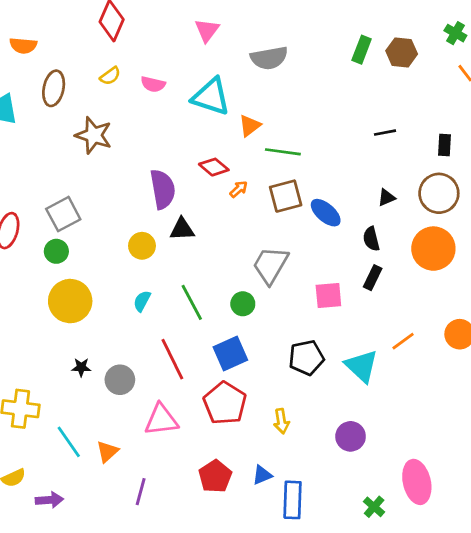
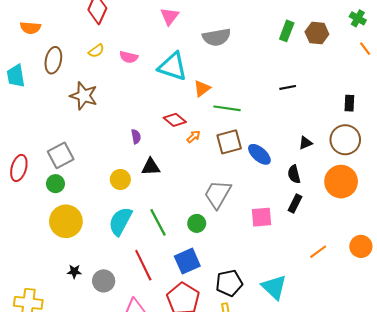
black line: (385, 133) -> (288, 87), moved
purple semicircle: (163, 189) -> (136, 137), size x0.5
cyan semicircle: (142, 301) -> (120, 221), size x1.8
black pentagon: (306, 358) -> (229, 283), moved
cyan triangle: (362, 366) -> (274, 287), moved

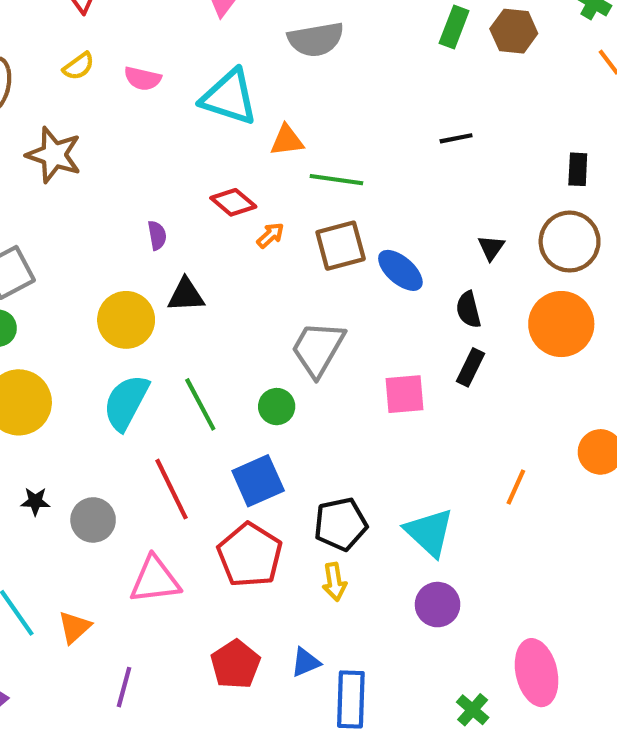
orange triangle: (202, 88) -> (287, 140), turned 30
black triangle: (305, 143) -> (491, 248), turned -32
yellow circle: (120, 179) -> (126, 320), size x1.4
orange line: (318, 252) -> (516, 487), moved, turned -30

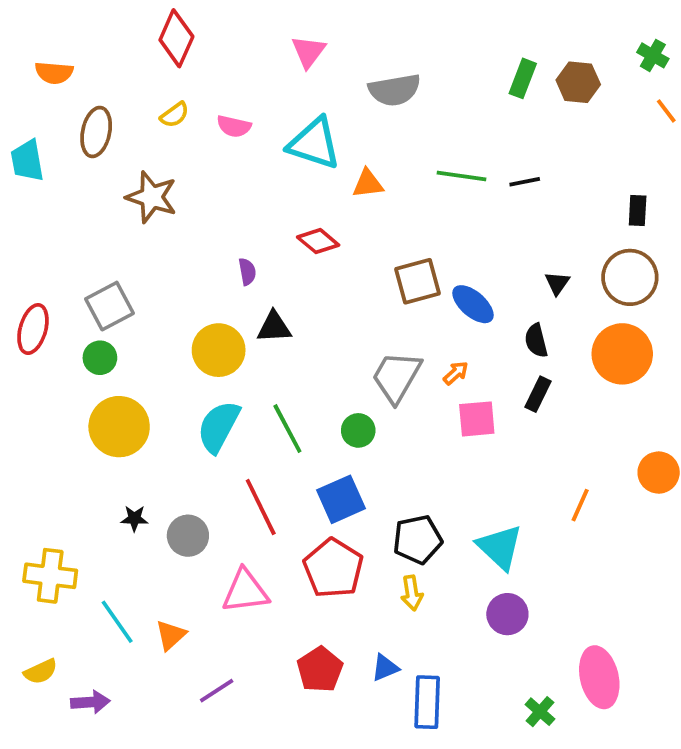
green line: (336, 180) -> (462, 176), moved
orange arrow: (270, 235) -> (456, 373), moved
purple line: (124, 687) -> (217, 691), turned 42

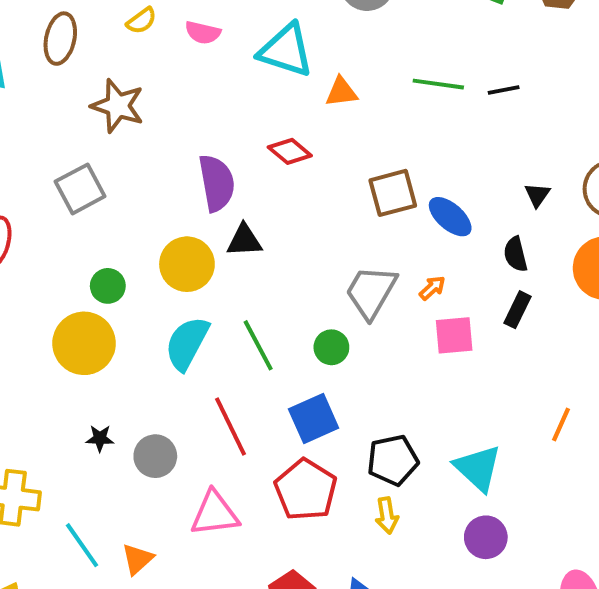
purple semicircle: (247, 272) -> (217, 183), size x2.0
gray square: (110, 306) -> (80, 189), moved
green circle: (100, 358) -> (108, 286), moved

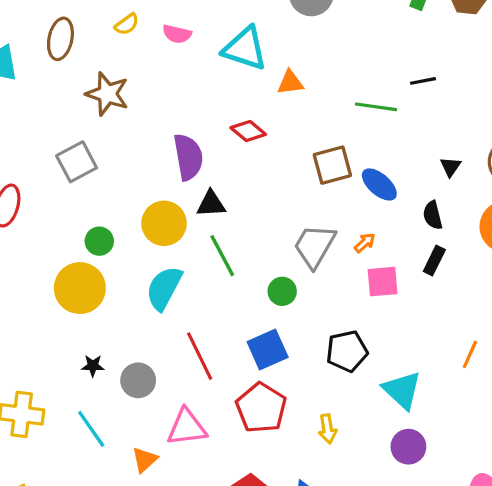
green line: (438, 84) -> (376, 107), moved
green line: (258, 345) -> (222, 256), moved
black pentagon: (393, 460) -> (347, 351), moved
cyan line: (82, 545) -> (91, 429), moved
orange triangle: (137, 559) -> (145, 460), moved

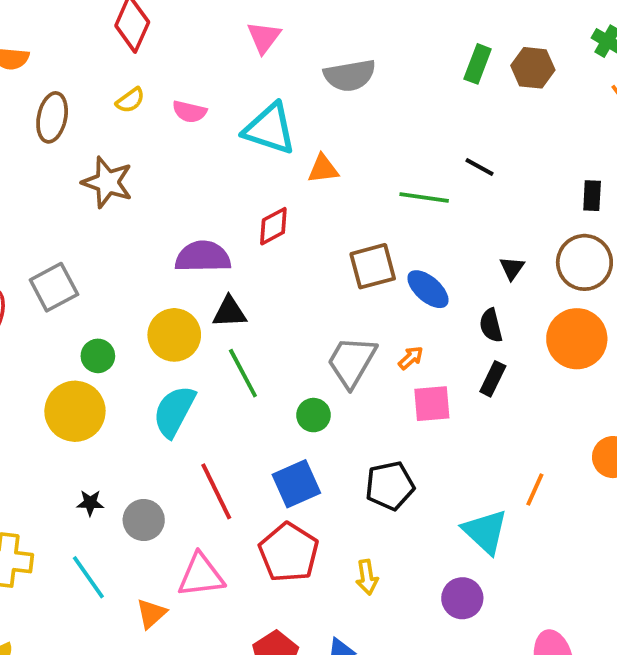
black line: (423, 81) -> (480, 167), turned 40
red diamond: (248, 131) -> (273, 226), turned -68
purple semicircle: (188, 157) -> (203, 257), turned -81
gray square: (77, 162) -> (54, 287), moved
cyan triangle: (402, 390) -> (485, 531), moved

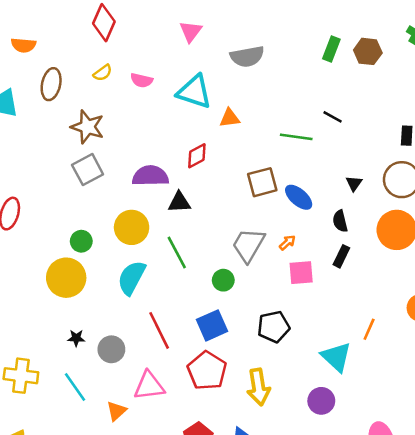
gray square: (54, 287) -> (88, 170), moved
black triangle: (230, 312) -> (179, 202), moved
yellow arrow: (367, 577) -> (258, 387), size x1.6

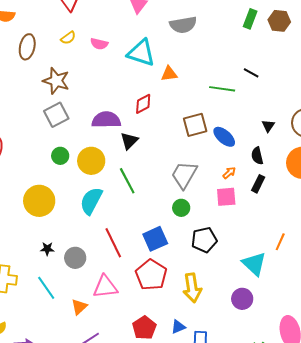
black triangle: (179, 202) -> (129, 141), turned -42
green circle: (81, 241) -> (60, 156), moved
orange arrow: (287, 242) -> (229, 173), moved
green circle: (223, 280) -> (181, 208), moved

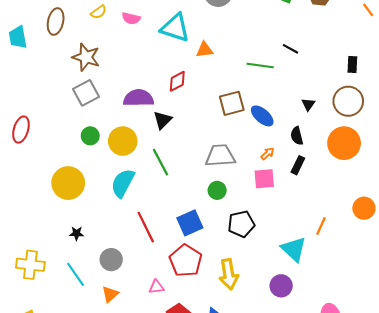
gray trapezoid: (184, 175) -> (220, 156), turned 56
gray circle: (75, 258) -> (111, 260), moved
pink triangle: (105, 287) -> (156, 287), moved, size x0.6

